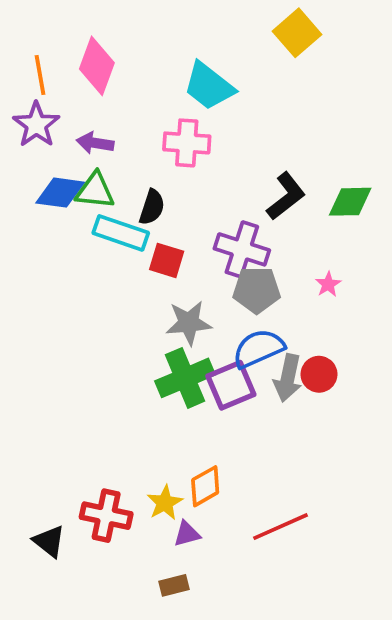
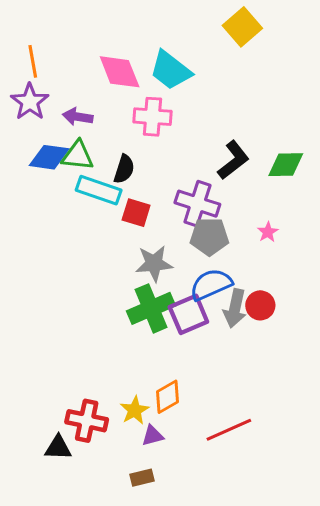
pink diamond: (97, 66) -> (120, 72), moved, turned -42
black triangle: (49, 541) -> (58, 448), moved, turned -36

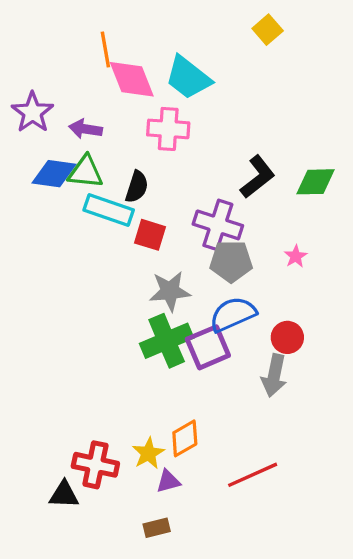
yellow square: (242, 27) -> (268, 30), size x0.7
orange line: (33, 61) -> (105, 49), moved
gray arrow: (235, 308) -> (274, 375), moved

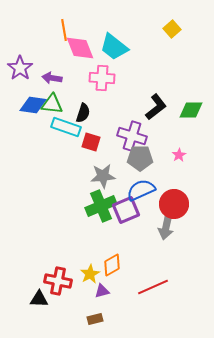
yellow square: (268, 30) -> (172, 29), moved
red circle: (287, 337) -> (174, 204), size x1.5

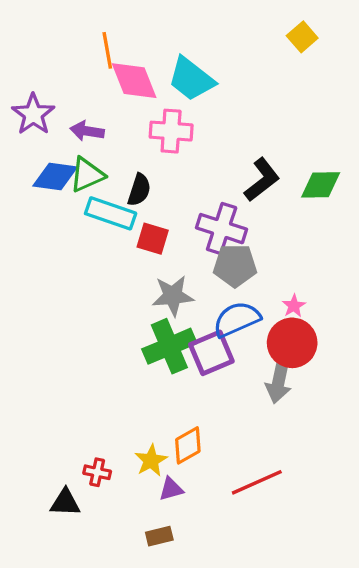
yellow square: (172, 29) -> (302, 37), moved
green triangle: (52, 104) -> (87, 175), turned -30
pink star: (179, 155) -> (294, 306), moved
red cross: (58, 281) -> (97, 472), size x0.6

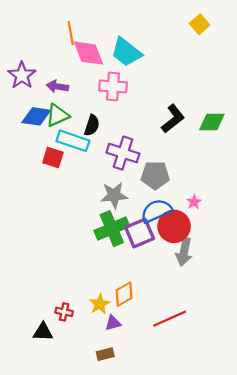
purple cross: (222, 229) -> (123, 153), moved
red square: (153, 239) -> (53, 158), moved
red circle: (292, 343) -> (174, 226), moved

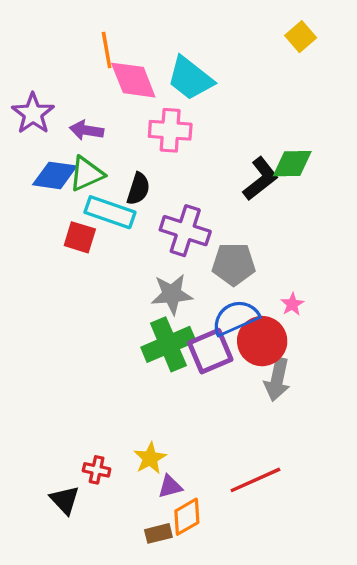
green diamond: (212, 122) -> (292, 164), moved
orange diamond: (124, 294) -> (187, 517), moved
black triangle: (43, 332) -> (65, 500), turned 45

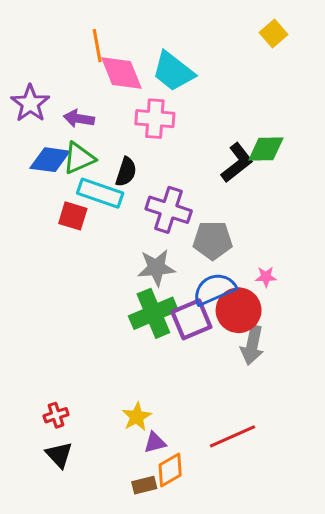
pink star: (292, 304) -> (266, 277), turned 30
red cross: (97, 470) -> (56, 415), moved, turned -30

